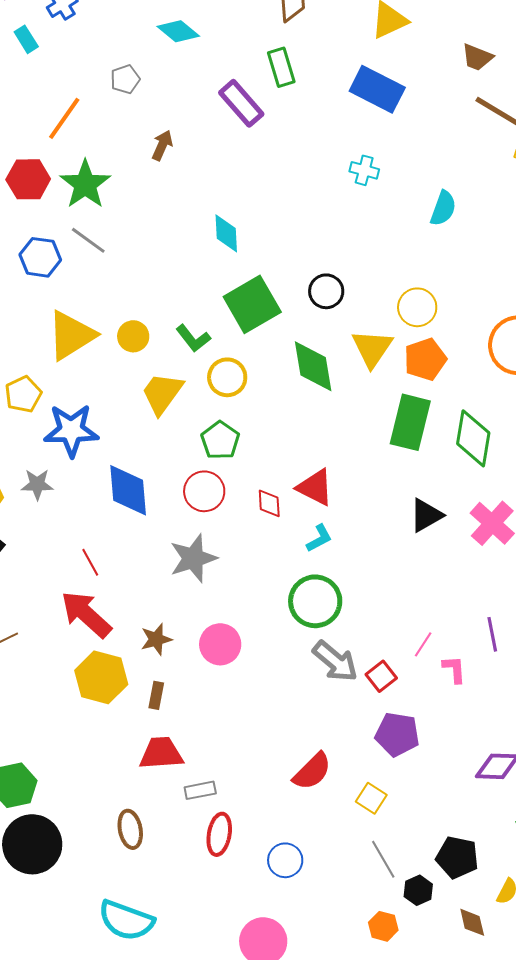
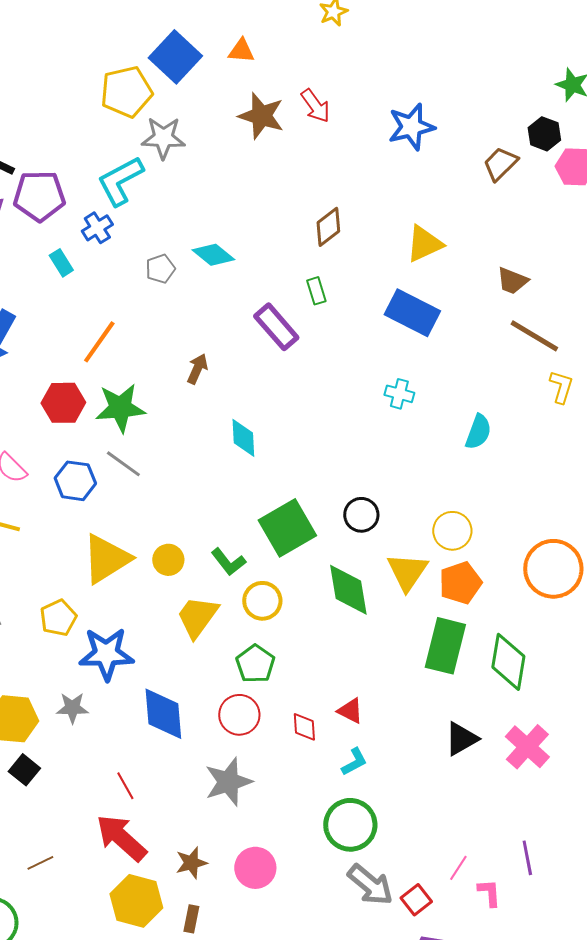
green rectangle: (281, 67) -> (316, 291), size x0.7
gray pentagon: (125, 79) -> (160, 269), moved
green star: (85, 184) -> (120, 408), turned 30
cyan diamond: (226, 233) -> (243, 438), moved
red triangle: (315, 487) -> (350, 711), size x0.7

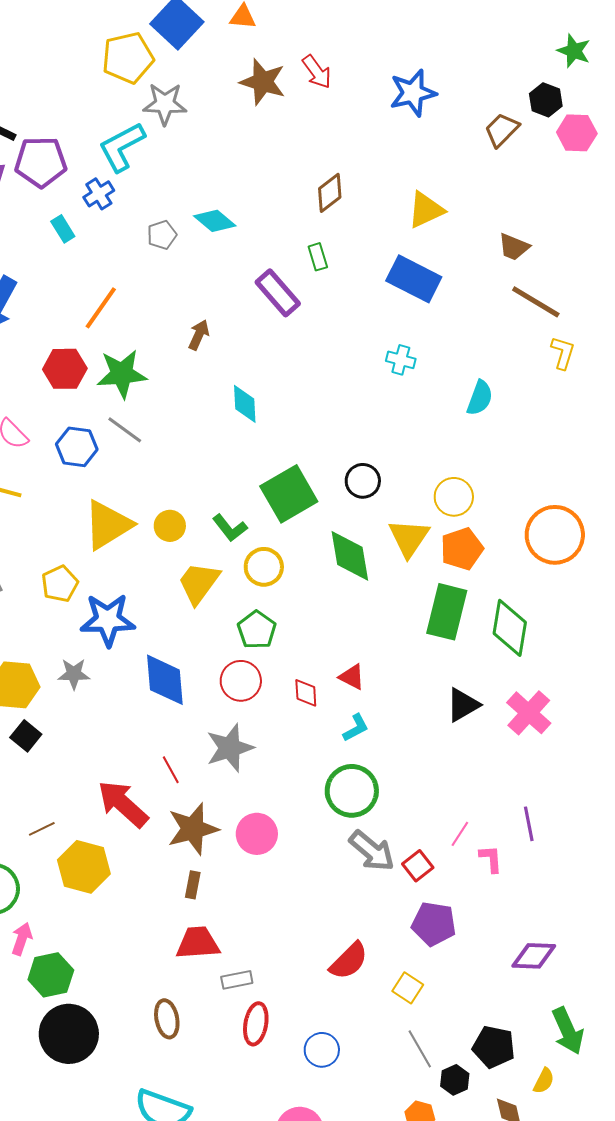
red line: (125, 786) -> (171, 770), moved
brown star: (191, 863) -> (193, 829), size x1.6
yellow hexagon: (136, 901) -> (84, 867), moved

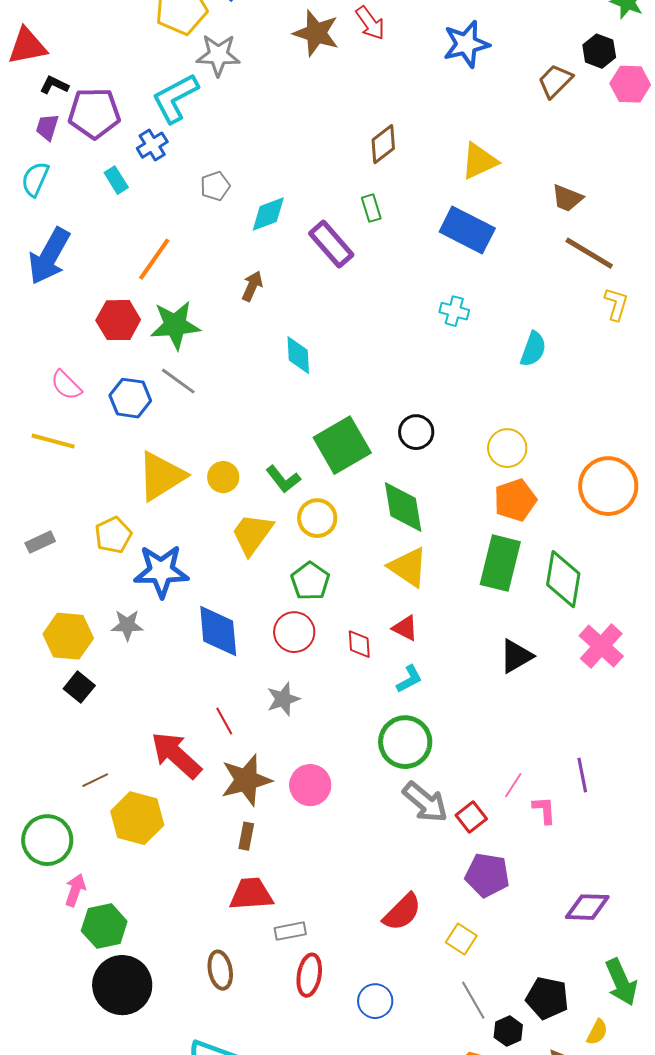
cyan diamond: (215, 221) -> (268, 214), moved, turned -60
yellow triangle: (409, 538) -> (408, 567), moved, turned -30
pink cross: (529, 713) -> (601, 646), moved
gray star: (230, 748) -> (283, 699), size x0.7

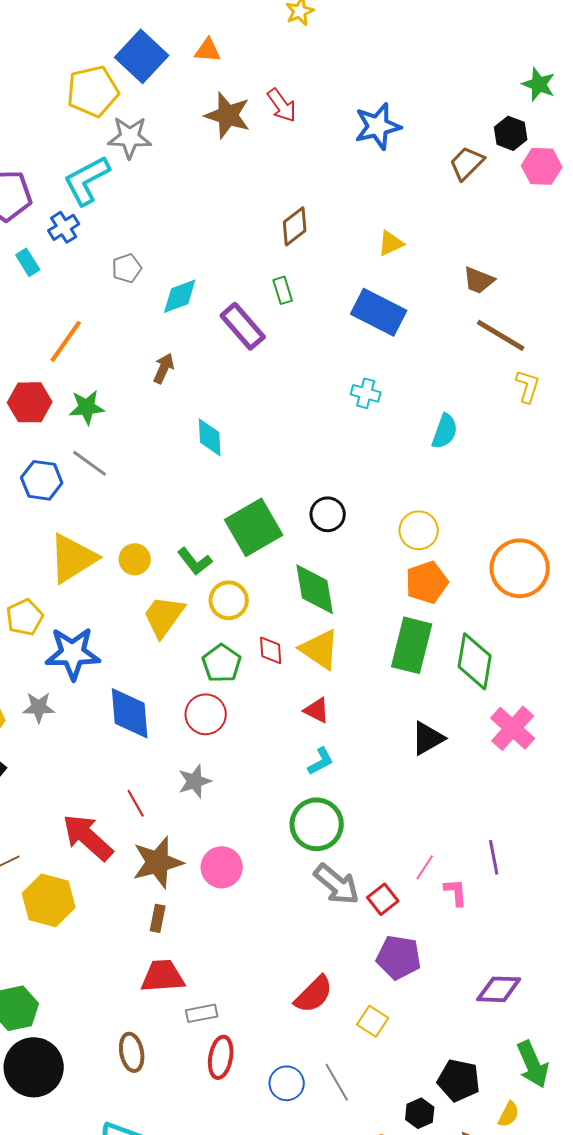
yellow triangle: (479, 161) -> (391, 243), size x0.7
green star: (175, 325) -> (87, 407), size x0.7
red diamond: (359, 644) -> (271, 650), moved
gray line: (473, 1000) -> (337, 1082), moved

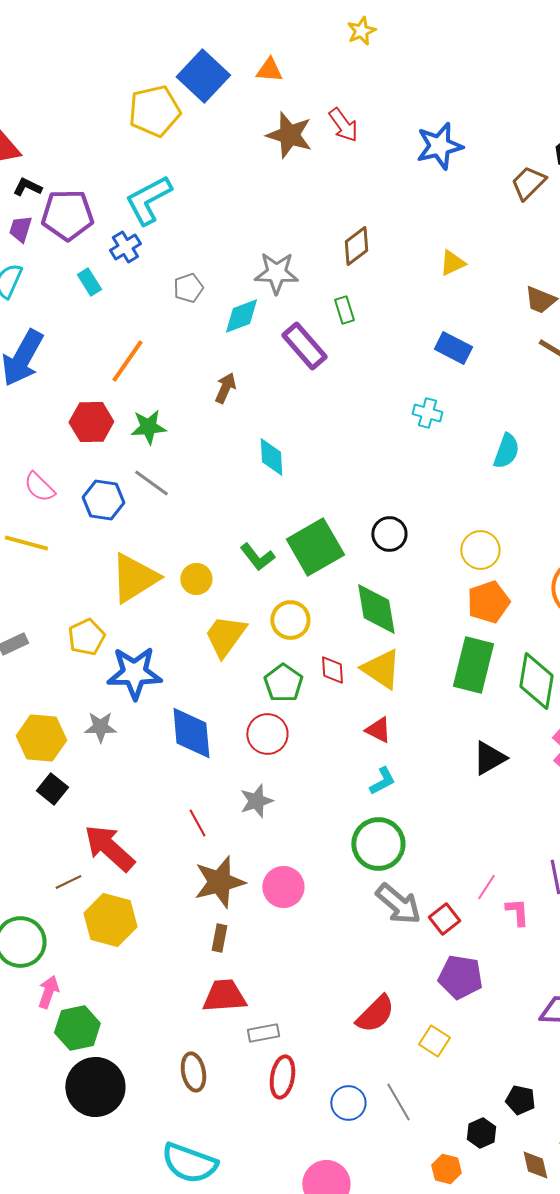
gray star: (130, 137) -> (276, 273), moved
blue rectangle: (379, 312) -> (453, 348), moved, size x0.7
green L-shape: (195, 561) -> (257, 557), moved
red arrow: (88, 837) -> (109, 848), moved
black pentagon: (459, 1080) -> (520, 1100), size x0.7

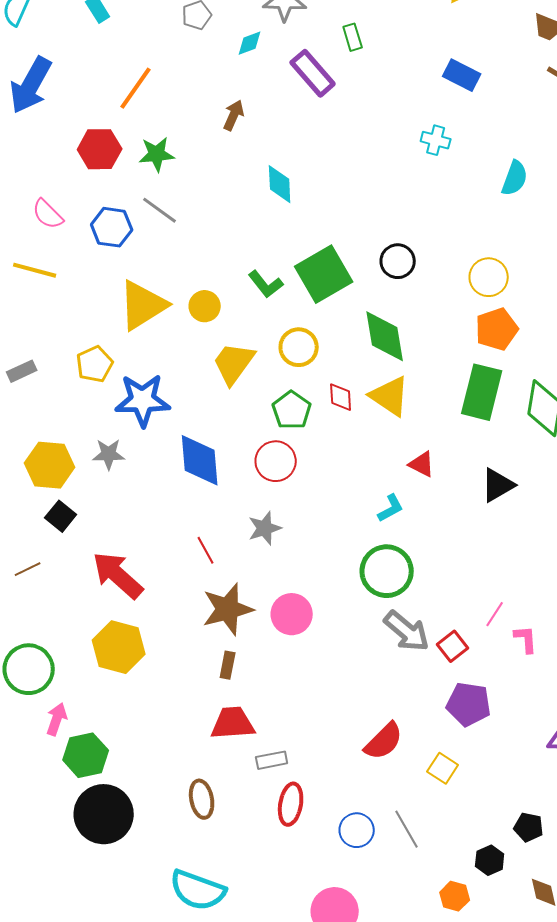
cyan diamond: (241, 316) -> (250, 43), size x0.7
red triangle: (378, 730) -> (422, 464), moved
brown line: (68, 882) -> (28, 569), moved

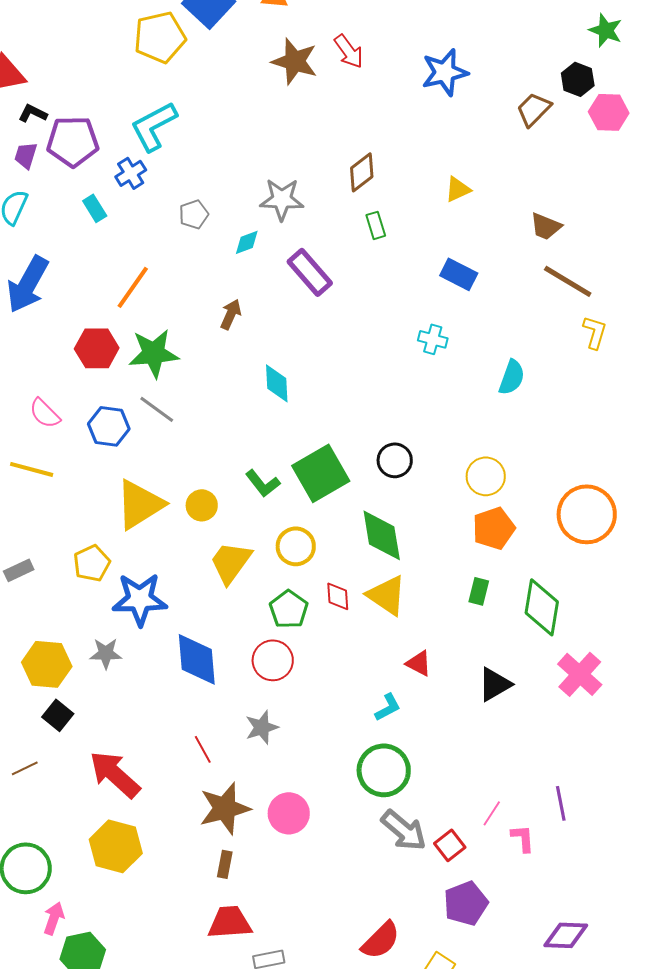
green rectangle: (353, 37) -> (376, 225), moved
green star: (157, 154) -> (154, 353), size x1.4
green rectangle: (482, 392) -> (479, 591), size x0.5
purple pentagon: (469, 704) -> (466, 903), turned -30

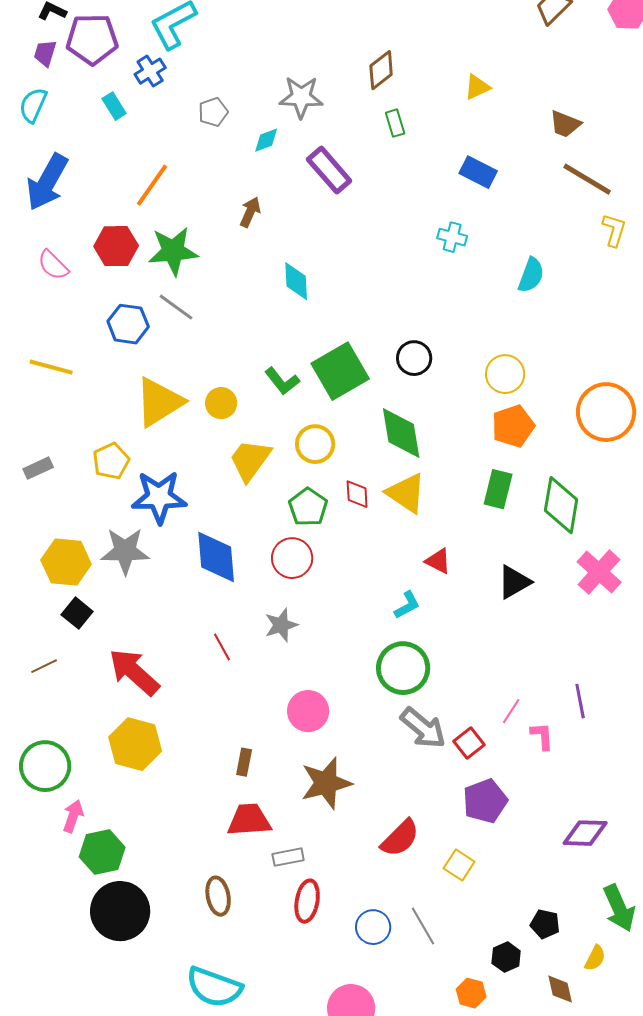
pink semicircle: (45, 413) -> (53, 265), moved
green rectangle: (479, 591) -> (498, 489), size x1.4
gray star: (106, 653) -> (125, 551), size x1.5
brown star: (225, 808) -> (326, 783), moved

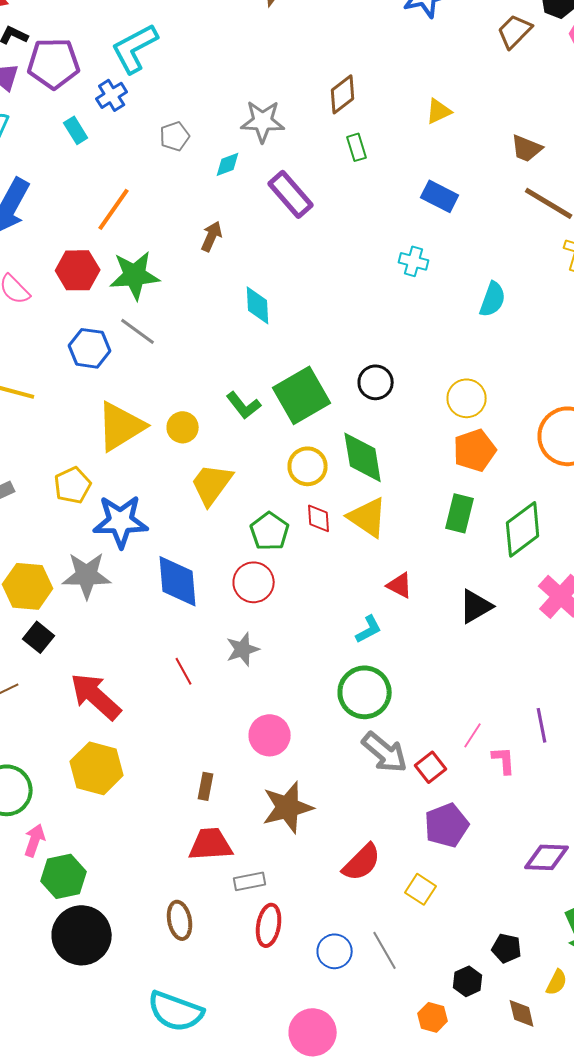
yellow circle: (315, 444) -> (308, 466), moved
green diamond: (561, 505) -> (523, 529), turned 44

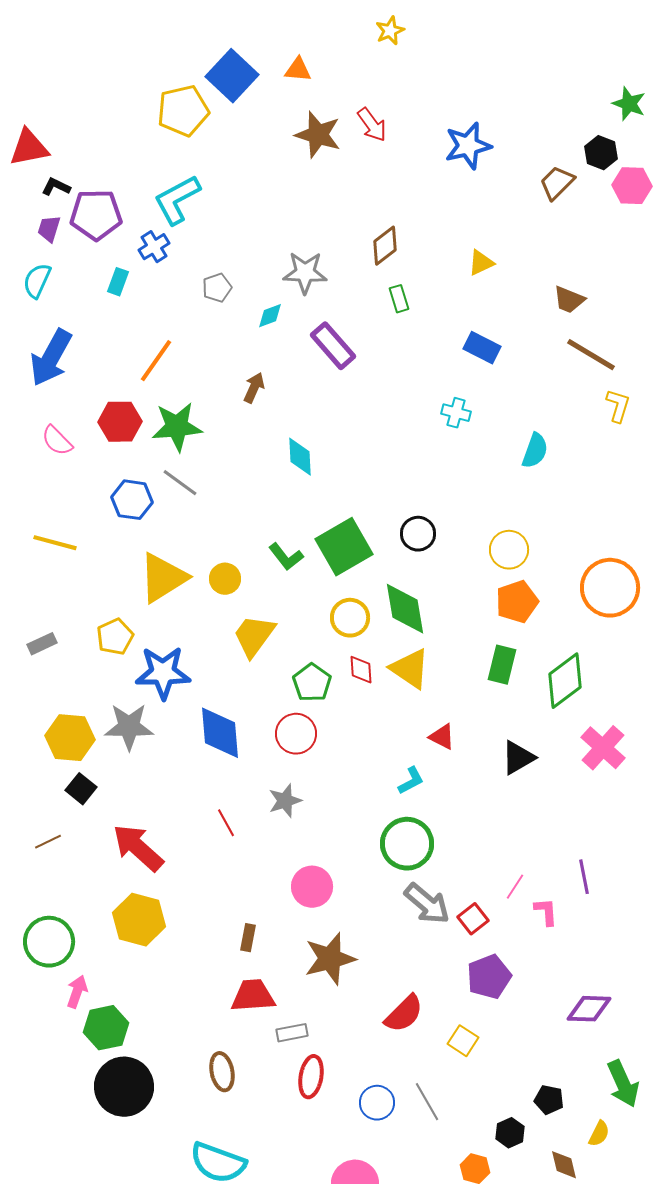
cyan rectangle: (76, 130) -> (118, 282), turned 52

